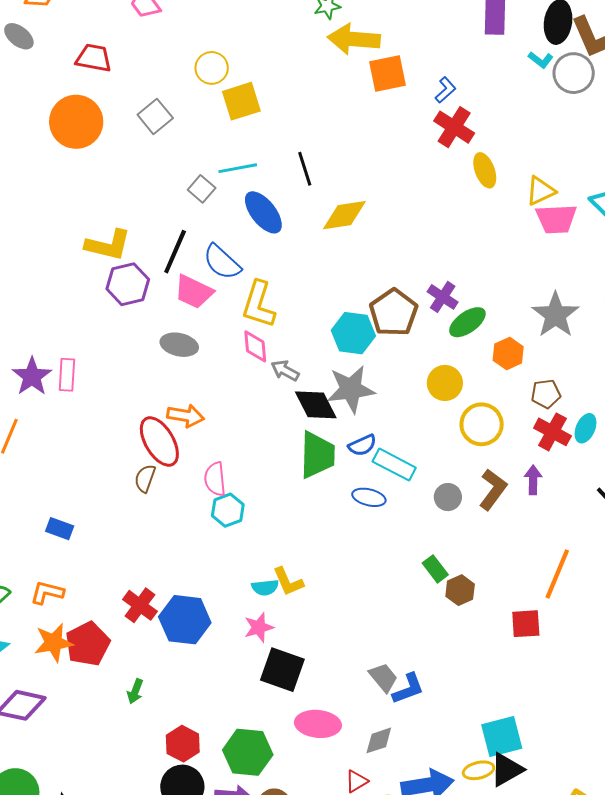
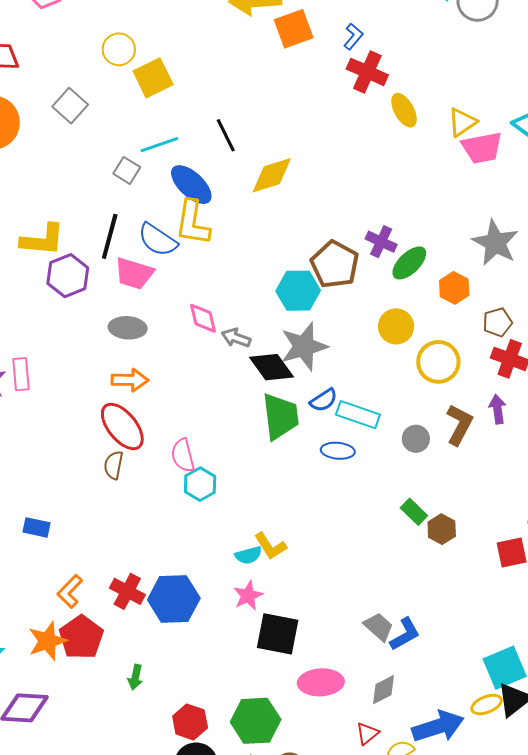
yellow L-shape: (259, 304) -> (193, 223), moved
orange arrow: (186, 416) -> (130, 380), moved
orange L-shape: (47, 593) -> (70, 591), moved, turned -52

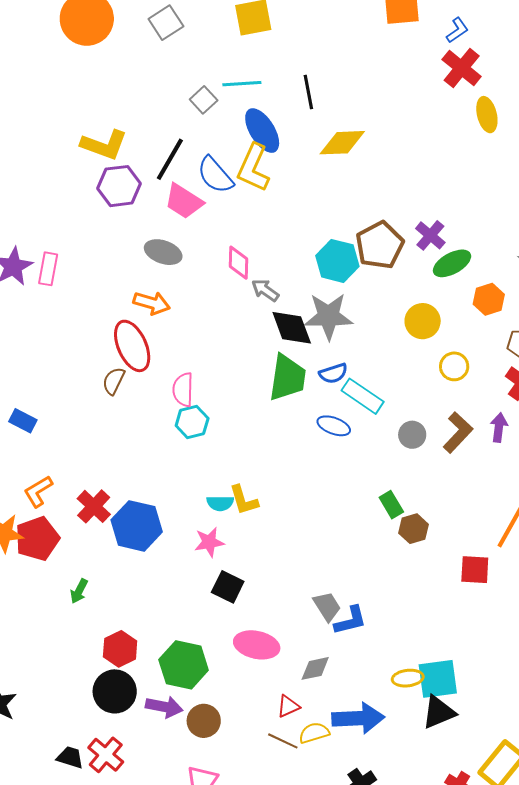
yellow circle: (438, 362) -> (454, 366), size x0.7
black square: (278, 634) -> (228, 587), size x0.7
yellow ellipse: (487, 705) -> (408, 678), moved

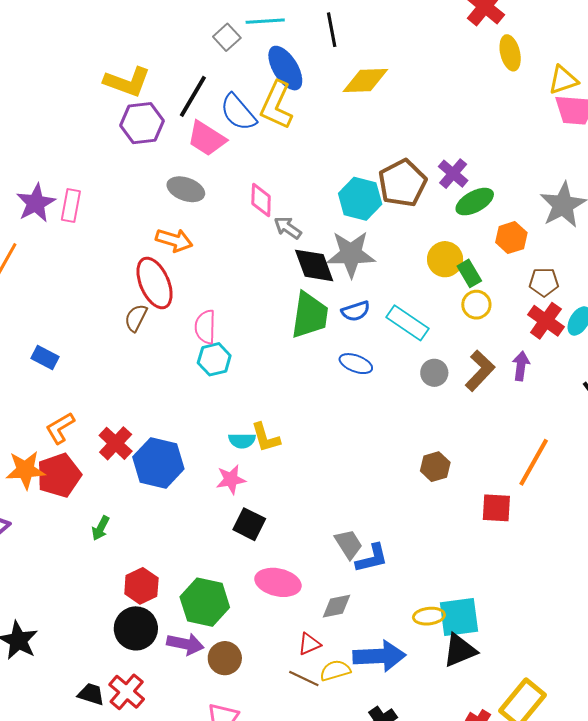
cyan rectangle: (363, 396) -> (407, 323), moved
green rectangle: (391, 505) -> (469, 273), moved

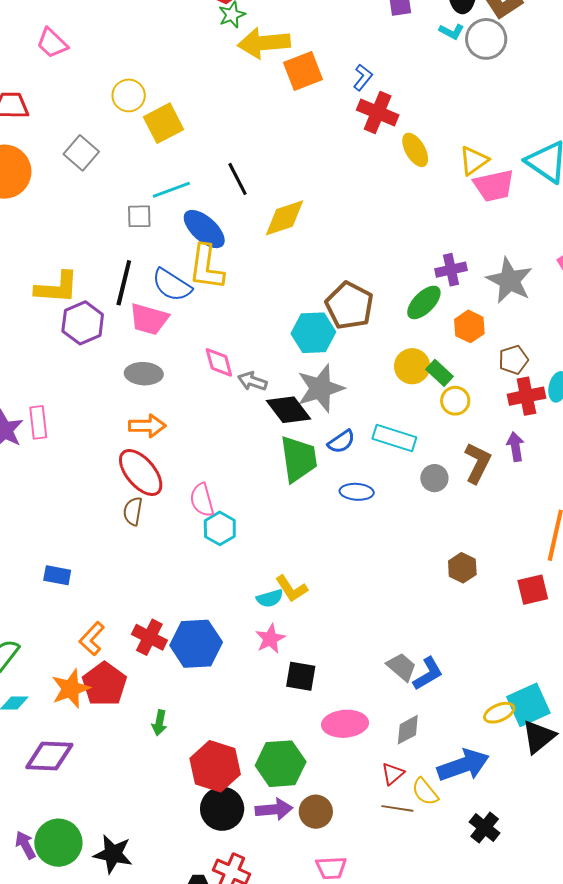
gray square: (227, 37) -> (139, 216), turned -32
purple cross: (453, 174) -> (451, 270), moved, turned -36
red cross: (546, 321) -> (526, 396), turned -30
red hexagon: (141, 586) -> (215, 766), size x1.4
yellow semicircle: (335, 670) -> (425, 792), turned -96

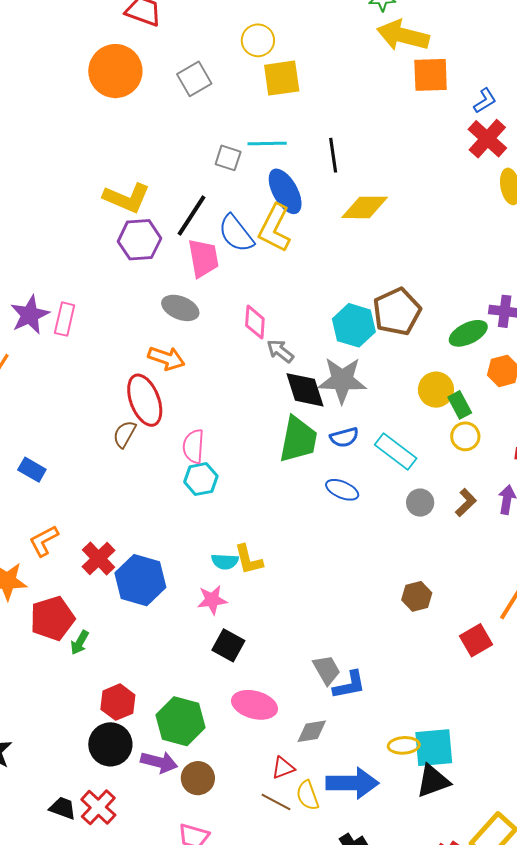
pink trapezoid: (149, 319) -> (203, 258), turned -135
brown L-shape: (478, 463) -> (466, 502), size x0.7
red square: (533, 590) -> (476, 640), turned -36
red pentagon: (104, 684) -> (52, 618), moved
red hexagon: (215, 766) -> (118, 702), size x0.7

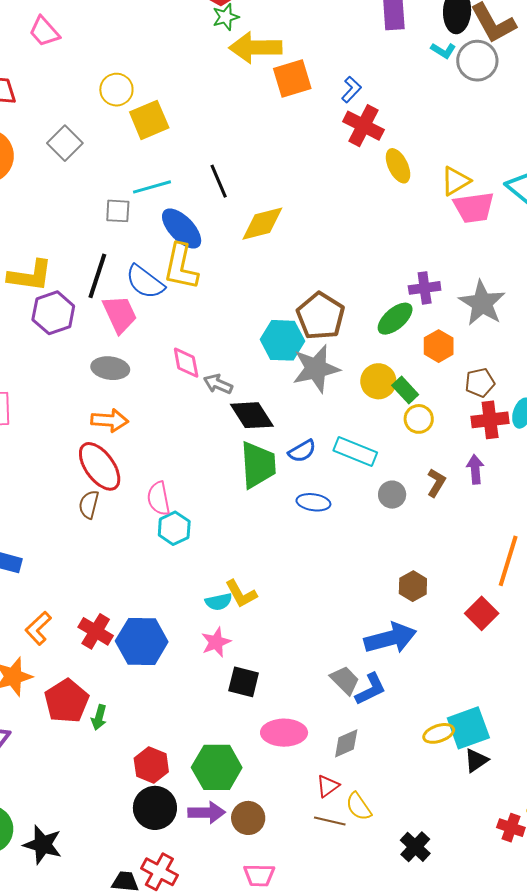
gray star: (342, 380) -> (316, 369), moved
black triangle: (433, 781) -> (476, 760), size x0.7
blue arrow: (352, 783) -> (390, 638), moved

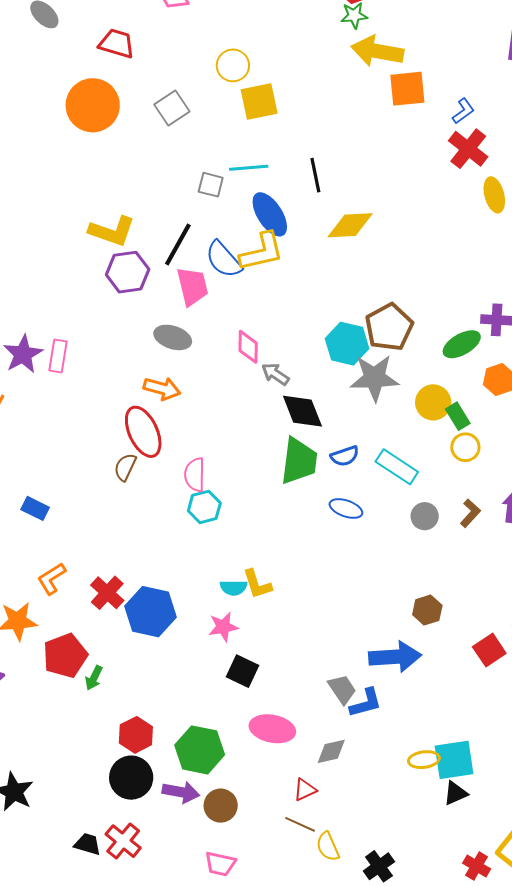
yellow L-shape: (181, 267) -> (262, 252), turned -126
yellow semicircle: (359, 807) -> (328, 847), moved

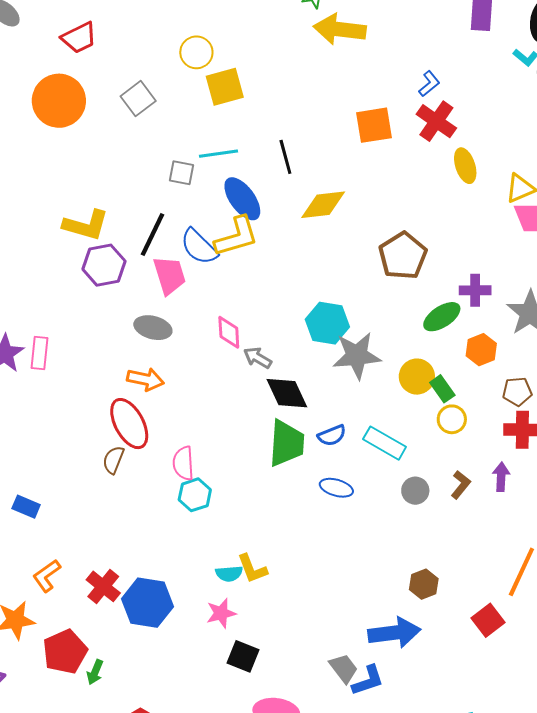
red trapezoid: (117, 44) -> (79, 38), turned 141
orange square: (407, 89) -> (374, 125), moved
brown pentagon: (389, 327) -> (403, 256), moved

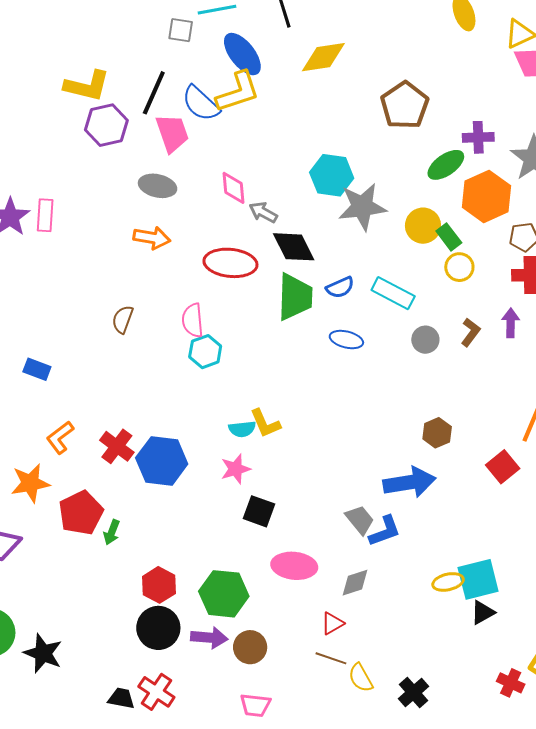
orange hexagon: (481, 350) -> (486, 196), size x1.6
red ellipse: (129, 424) -> (230, 263), moved, turned -54

